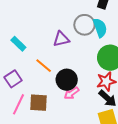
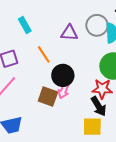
pink arrow: (72, 93) -> (64, 90), turned -49
brown square: (38, 103) -> (48, 97), moved

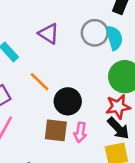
purple triangle: (69, 33) -> (49, 34), moved, turned 42
pink arrow: (64, 90) -> (80, 132), moved

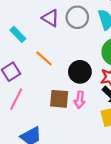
gray circle: (95, 33) -> (77, 17), moved
black circle: (68, 101) -> (80, 72), moved

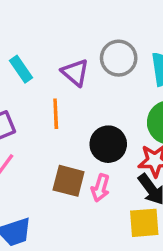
purple triangle: (51, 18) -> (75, 72), moved
orange line: (44, 58) -> (56, 114), turned 36

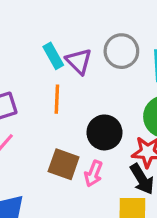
cyan rectangle: (21, 69) -> (53, 56), moved

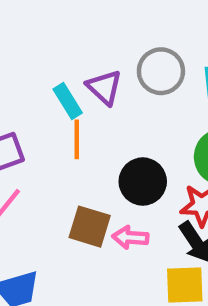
cyan rectangle: (53, 56) -> (68, 101), moved
pink arrow: (93, 174) -> (130, 237), turned 75

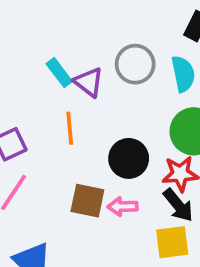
cyan rectangle: (68, 101) -> (59, 73), moved

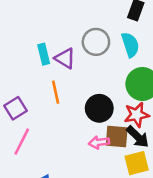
cyan rectangle: (59, 73) -> (44, 54), turned 30
brown square: (87, 201) -> (117, 136), moved

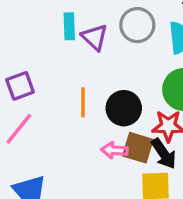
orange line: (56, 92) -> (83, 102), moved

